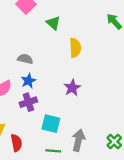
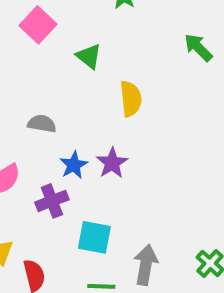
blue star: (28, 81) -> (74, 165), moved
purple star: (72, 88) -> (112, 163), moved

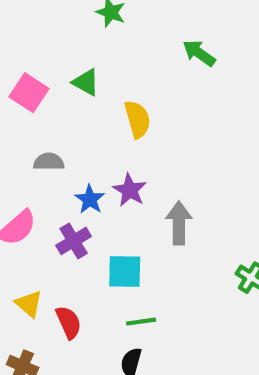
pink square: (38, 25) -> (29, 93), moved
gray arrow: (146, 265) -> (179, 223), moved

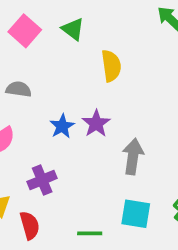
gray semicircle: (49, 162) -> (19, 89), moved
purple cross: (74, 241) -> (42, 180), moved
cyan square: (125, 272) -> (136, 214), moved

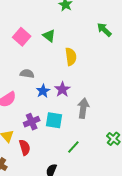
gray semicircle: (19, 89) -> (27, 74), moved
cyan square: (136, 214) -> (54, 120), moved
green line: (90, 233) -> (73, 147), moved, turned -48

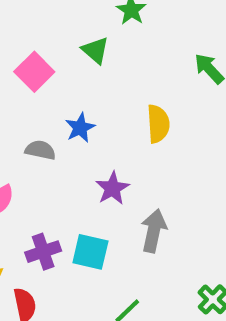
green triangle: (49, 36) -> (95, 50), moved
yellow semicircle: (71, 57) -> (158, 124), moved
blue star: (43, 91) -> (80, 128), moved

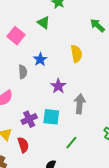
gray semicircle: (40, 150) -> (23, 72), turned 80

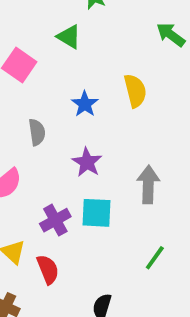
blue star: (40, 59) -> (85, 104), moved
purple star: (58, 86) -> (87, 162), moved
green line: (71, 143) -> (155, 258), moved

